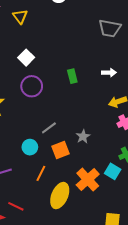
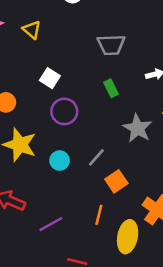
gray trapezoid: (110, 28) -> (111, 45), moved
gray star: (83, 136) -> (137, 128), moved, size x1.6
cyan circle: (30, 147) -> (60, 161), moved

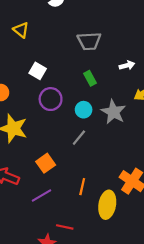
cyan circle: (60, 161) -> (84, 110), moved
orange square: (116, 181) -> (46, 163), moved

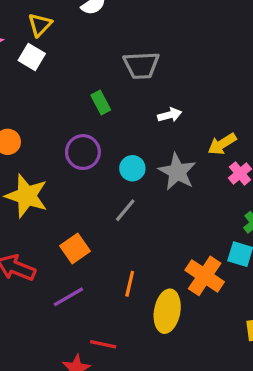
yellow triangle: (21, 30) -> (40, 25), moved, turned 35
white arrow: (127, 65) -> (170, 115), moved
white square: (38, 71) -> (32, 57), moved
green rectangle: (90, 78) -> (101, 102), moved

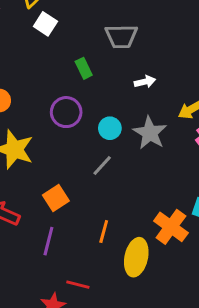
white square: (32, 57) -> (45, 24), moved
purple line: (68, 297) -> (48, 241), turned -48

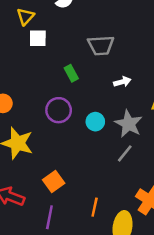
white square: (45, 24) -> (38, 38), turned -30
gray line: (102, 165) -> (125, 153), moved

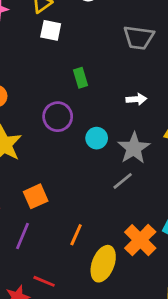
gray trapezoid: (101, 45) -> (139, 38), moved

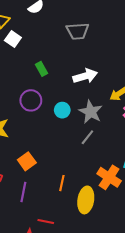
white square: (51, 30) -> (13, 39), turned 35
white arrow: (136, 99) -> (85, 76), size x1.6

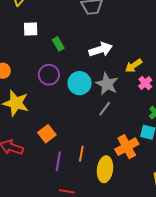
white square: (13, 39) -> (31, 29), moved, turned -35
cyan circle: (62, 110) -> (80, 83), size x1.5
orange cross: (109, 177) -> (127, 147), turned 30
purple line: (23, 192) -> (58, 161), moved

